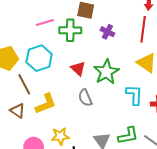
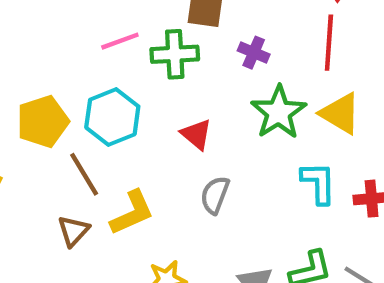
green star: (106, 72) -> (279, 112), moved
gray semicircle: (85, 98) -> (215, 195), turned 48
brown triangle: (18, 111) -> (73, 231), turned 42

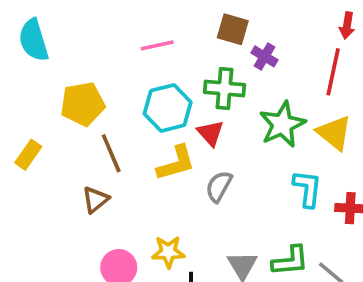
purple cross: (254, 53) -> (265, 56), moved
green cross: (175, 54) -> (225, 89), moved
cyan hexagon: (112, 117) -> (168, 108), moved
yellow L-shape: (132, 213) -> (176, 163), moved

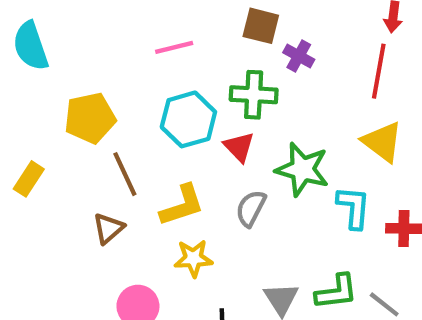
green star: (282, 124) -> (302, 169), moved, turned -30
yellow L-shape: (176, 163) -> (182, 205), moved
yellow star: (168, 252) -> (193, 258), moved

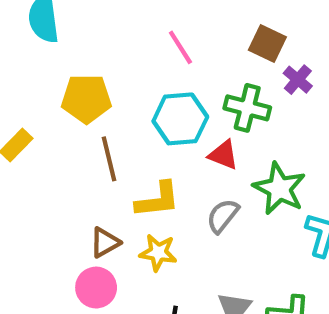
pink line: (174, 47) -> (180, 47), turned 60
red triangle: (239, 147) -> (223, 155), turned -36
brown triangle: (108, 228) -> (105, 242), moved

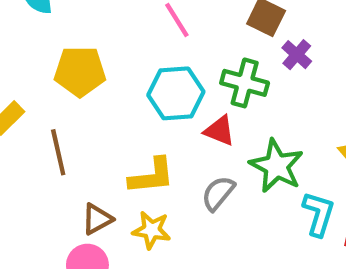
brown line: (109, 159) -> (58, 152), moved

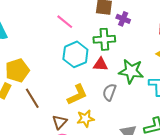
yellow pentagon: (80, 71) -> (17, 70), moved

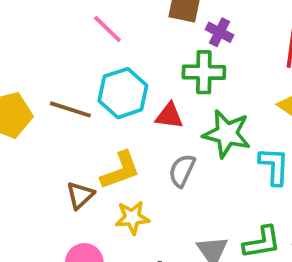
green cross: (104, 39) -> (204, 72), moved
brown line: (32, 98) -> (70, 109), moved, turned -45
brown triangle: (60, 122) -> (80, 195), moved

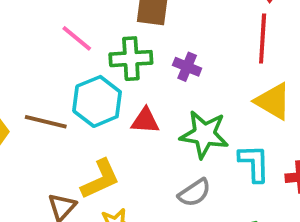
purple cross: (220, 32) -> (187, 67), moved
green cross: (204, 72) -> (131, 59), moved
gray semicircle: (182, 171) -> (194, 193), moved, turned -144

